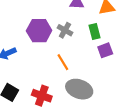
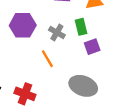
gray cross: (65, 30) -> (57, 33), moved
gray ellipse: (79, 89) -> (83, 86), moved

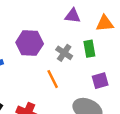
purple square: (92, 47) -> (100, 81), moved

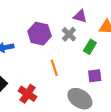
green rectangle: (89, 49) -> (90, 47), turned 32
gray cross: (64, 53) -> (69, 34), moved

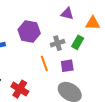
gray cross: (69, 34) -> (58, 43), moved, turned 32
purple square: (95, 76) -> (67, 66), moved

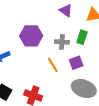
purple triangle: (67, 14) -> (66, 10), turned 32
gray cross: (58, 43) -> (62, 42), turned 32

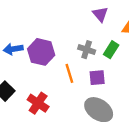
purple hexagon: (31, 36) -> (41, 52), moved

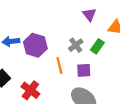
gray cross: (87, 50) -> (76, 45), turned 32

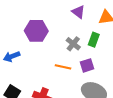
purple hexagon: (35, 45) -> (36, 31), moved
orange line: (59, 65) -> (63, 67), turned -49

